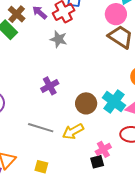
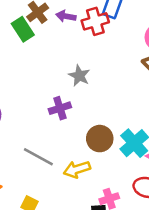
purple arrow: (40, 12) -> (66, 16), turned -42
gray star: (59, 39) -> (79, 76), moved

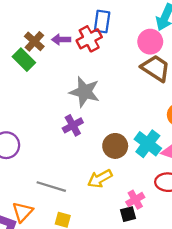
gray star: (79, 76) -> (85, 92), size x1.5
gray line: (38, 157) -> (51, 187), moved

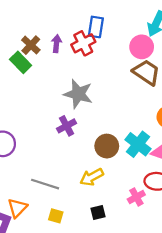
purple arrow: (61, 40) -> (56, 44), turned 96
pink cross: (135, 200) -> (136, 197), moved
black square: (128, 214) -> (98, 212), moved

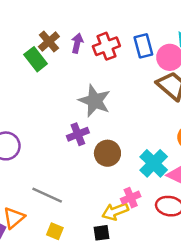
blue rectangle: (96, 27) -> (143, 46), moved, turned -30
brown circle: (107, 146) -> (107, 153), moved
yellow arrow: (92, 177) -> (115, 211), moved
pink cross: (136, 197) -> (131, 198), moved

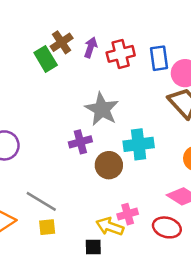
cyan cross: (154, 163) -> (139, 144), moved, turned 32
yellow arrow: (115, 211) -> (110, 227), turned 35
yellow square: (55, 231) -> (47, 227), moved, turned -35

